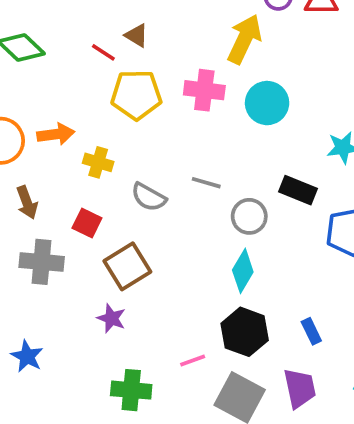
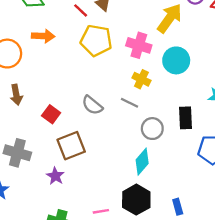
orange arrow: (56, 134) -> (43, 36), moved
yellow cross: (98, 162) -> (141, 79), moved
black rectangle: (298, 190) -> (185, 118), turned 55
gray cross: (42, 262) -> (17, 153), moved

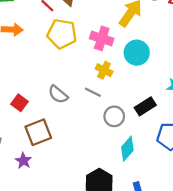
black rectangle: (185, 118) -> (145, 106), turned 60
cyan diamond: (142, 162) -> (127, 149), moved

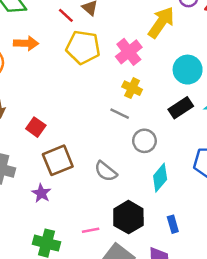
pink cross: (102, 38) -> (129, 52), turned 35
cyan circle: (137, 53) -> (188, 70), moved
gray semicircle: (58, 94) -> (106, 171), moved
black rectangle: (145, 106) -> (181, 108), moved

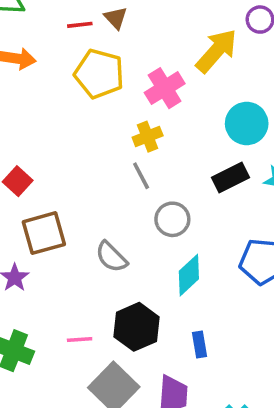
red line: (66, 15) -> (80, 25), turned -56
yellow cross: (132, 88) -> (148, 137), moved, turned 36
gray line: (120, 114) -> (141, 176), turned 30

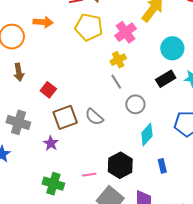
gray semicircle: (111, 257) -> (94, 117), moved
blue rectangle: (199, 344) -> (162, 166), moved

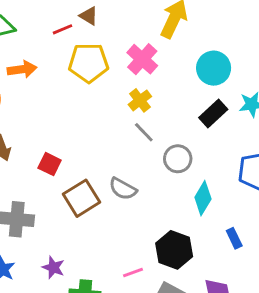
purple star: (51, 143) -> (53, 267), moved

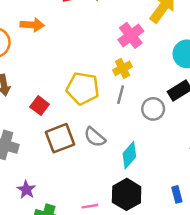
yellow pentagon: (89, 63) -> (83, 88), moved
gray line: (144, 132) -> (121, 95), turned 48
gray circle: (178, 159) -> (153, 109), moved
cyan diamond: (203, 198) -> (129, 155), moved

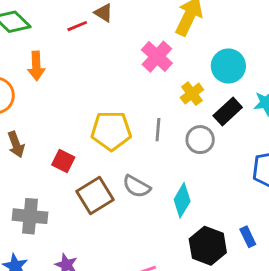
orange arrow: (32, 25) -> (36, 66), turned 95
yellow cross: (122, 68) -> (192, 94), moved
black hexagon: (127, 194) -> (208, 246), moved

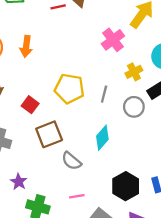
orange arrow: (36, 66) -> (26, 46), moved
gray semicircle: (137, 186) -> (71, 161), moved
cyan diamond: (182, 200) -> (102, 138), moved

